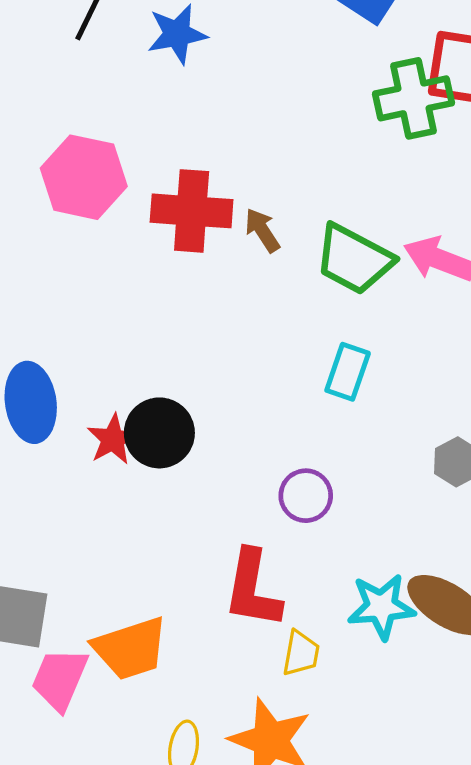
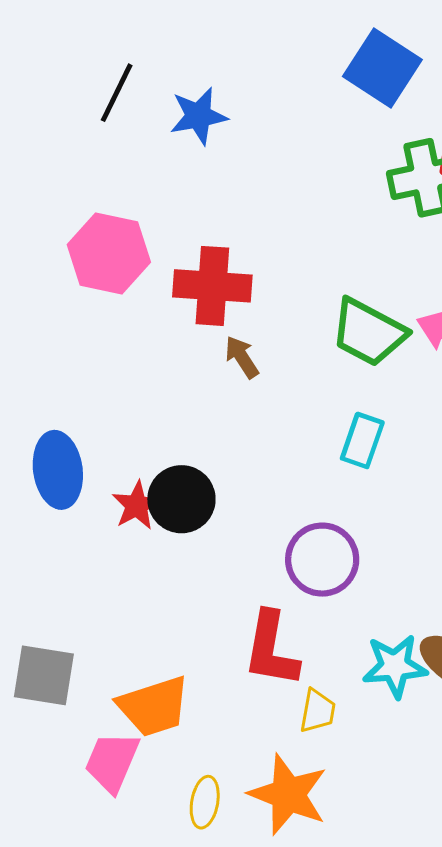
brown arrow: (262, 230) -> (242, 357), moved
purple circle: (306, 496) -> (322, 560), size x1.4
pink trapezoid: (60, 679) -> (112, 762), moved

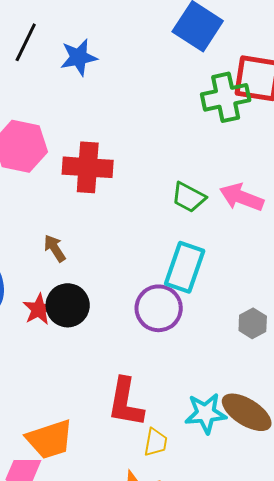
green trapezoid: (369, 332) -> (189, 197), size x0.7
brown arrow: (242, 357) -> (55, 248), moved
cyan rectangle: (362, 441) -> (185, 267), size x1.4
purple circle: (322, 560) -> (159, 308), moved

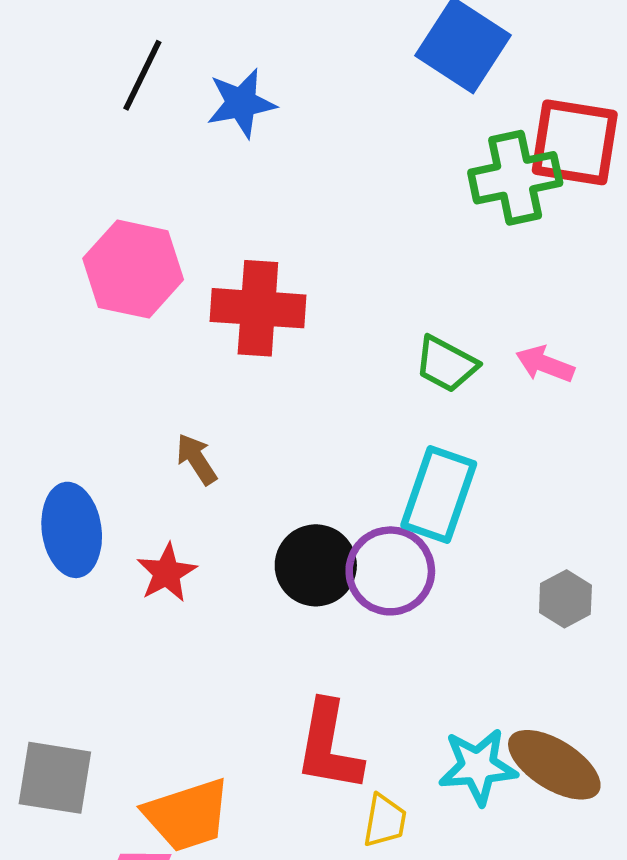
pink arrow: (242, 197) -> (545, 364), size x0.7
black circle: (68, 305) -> (316, 565), moved

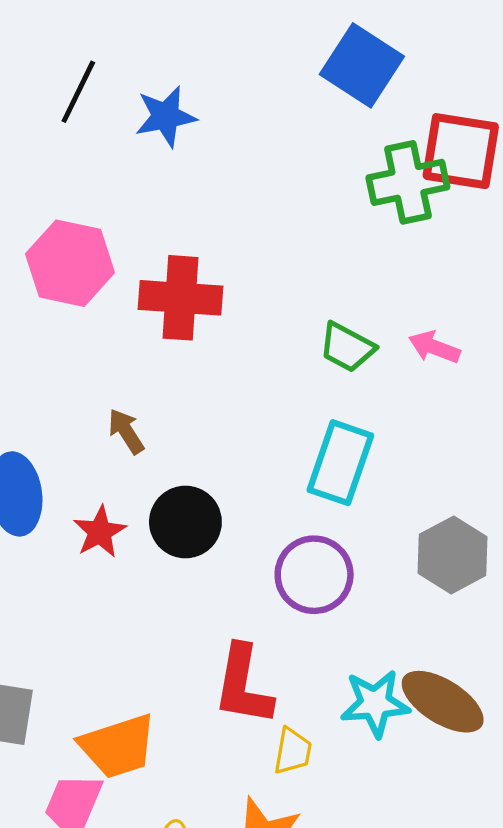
black circle: (316, 565) -> (185, 522), moved
purple circle: (390, 571) -> (314, 575), moved
gray hexagon: (565, 599) -> (453, 555), size x1.5

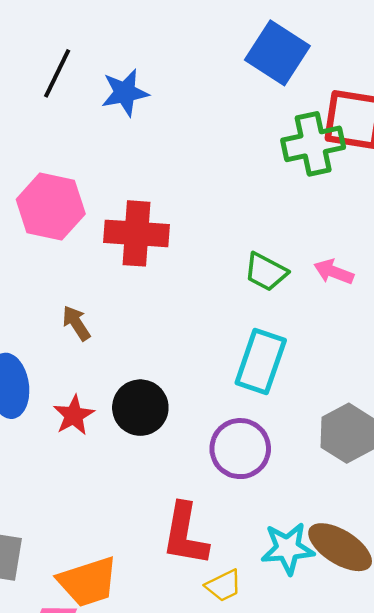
brown arrow: (126, 431) -> (76, 323), moved
yellow trapezoid: (293, 751) -> (224, 586), turned 54

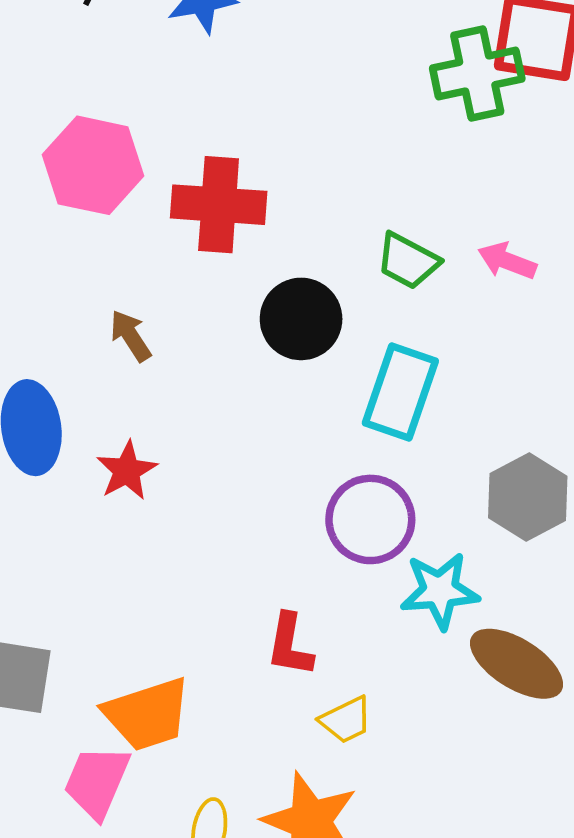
black circle: (140, 408) -> (301, 319), moved
red L-shape: (185, 534) -> (290, 645), size x0.7
cyan star: (288, 548) -> (440, 591), moved

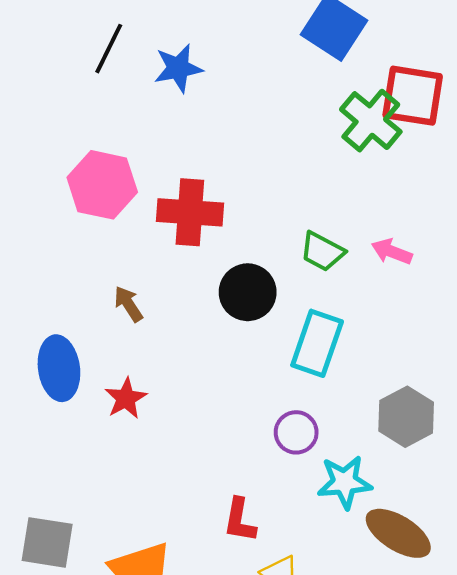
green cross: (477, 74) -> (371, 121), turned -38
purple circle: (370, 519) -> (296, 432), size x0.7

